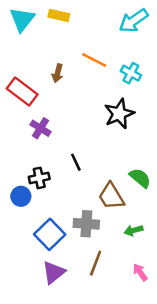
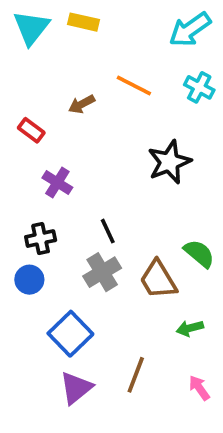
brown arrow: (58, 73) -> (82, 104), turned 48
cyan cross: (131, 73) -> (199, 87), moved
red rectangle: (22, 91) -> (31, 130), size x0.6
black cross: (39, 178) -> (41, 239), moved
gray cross: (86, 224) -> (102, 272), moved, turned -35

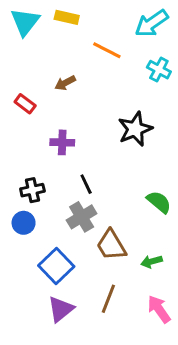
orange line: (134, 86) -> (107, 50), moved
purple cross: (57, 183) -> (62, 142), moved, turned -30
brown trapezoid: (158, 280) -> (111, 245), moved
pink arrow: (199, 388) -> (159, 309), size x1.4

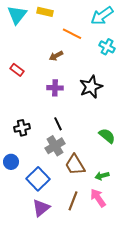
brown arrow: (65, 83) -> (56, 56), moved
purple cross: (62, 142) -> (55, 88), moved
blue circle: (24, 223) -> (11, 162), moved
pink arrow: (159, 309) -> (98, 198), moved

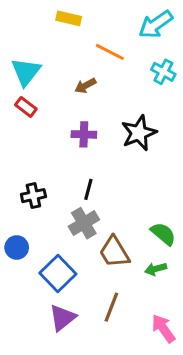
cyan triangle: (17, 15) -> (26, 72), moved
black line: (58, 124) -> (88, 189), turned 40
green semicircle: (107, 136) -> (163, 234), moved
pink arrow: (98, 198) -> (163, 328), moved

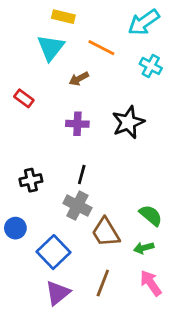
cyan triangle: (26, 72) -> (51, 48), moved
gray cross: (84, 223) -> (77, 206), turned -32
pink arrow: (163, 328) -> (151, 283), moved

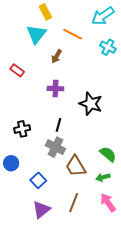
yellow rectangle: (63, 17) -> (45, 12), turned 49
brown arrow: (79, 79) -> (56, 56), turned -32
black star: (128, 122) -> (91, 104), moved, turned -30
blue square: (53, 252) -> (38, 180), size x0.7

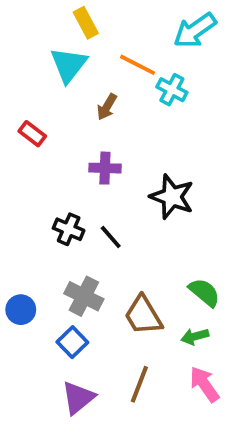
cyan cross: (108, 47) -> (172, 90), moved
black line: (58, 125) -> (111, 237), turned -56
black cross: (22, 129) -> (69, 229), moved, turned 35
gray cross: (55, 147) -> (84, 296), moved

